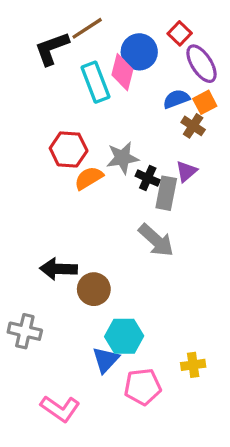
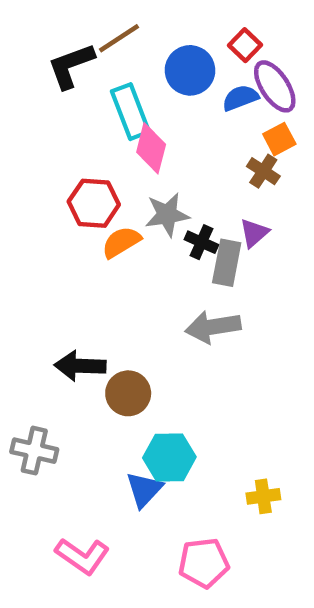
pink diamond: (122, 72) -> (151, 148), moved
blue semicircle: (176, 99) -> (240, 98), moved
gray arrow: (156, 240) -> (213, 327), turned 129
pink pentagon: (143, 387) -> (204, 563), moved

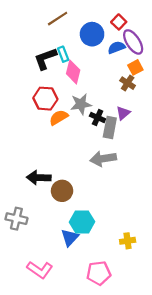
black L-shape: (71, 66) -> (45, 59), moved
cyan rectangle: (130, 112) -> (63, 54), size x0.6

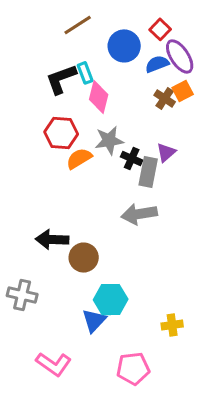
brown cross: (128, 83) -> (165, 98), moved

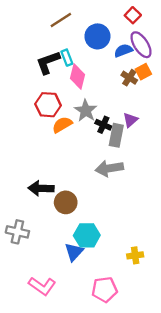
red square: (160, 29) -> (133, 15), moved
gray star: (109, 140) -> (86, 111), turned -30

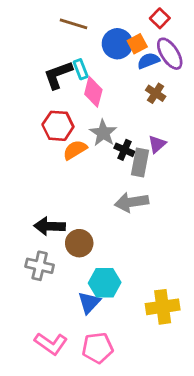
brown line: (61, 20) -> (74, 24), turned 50
orange square: (143, 72) -> (137, 44), moved
gray cross: (17, 232) -> (40, 266), moved
yellow cross: (135, 255) -> (163, 307), size x1.6
pink pentagon: (105, 290) -> (98, 348), moved

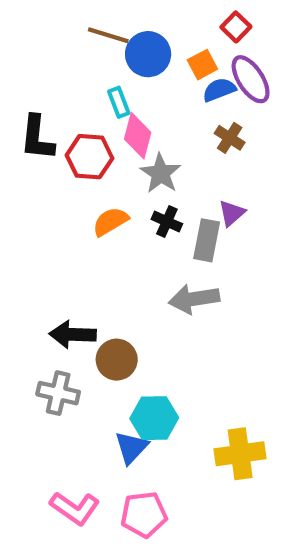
blue circle: (117, 44) -> (148, 54), moved
black L-shape: (58, 75) -> (37, 138), moved, turned -64
red hexagon: (58, 126) -> (89, 157), moved
gray star: (103, 133) -> (161, 173), moved
black cross: (124, 150) -> (167, 222), moved

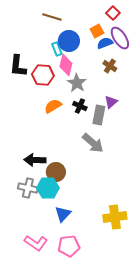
blue circle: (148, 54) -> (69, 41), moved
gray arrow: (194, 299) -> (93, 143), turned -130
cyan hexagon: (154, 418) -> (48, 188), moved

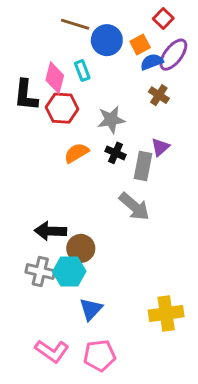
purple ellipse: (120, 38) -> (173, 55), turned 70
blue circle: (69, 41) -> (107, 40), moved
pink diamond: (66, 65) -> (55, 78), moved
gray star: (77, 83) -> (111, 120), turned 30

